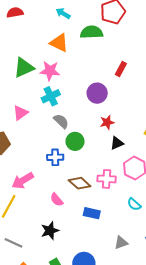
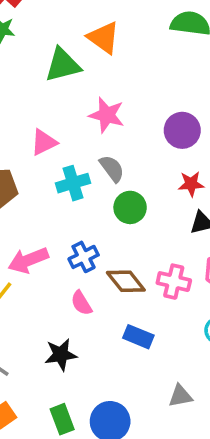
orange triangle: (59, 43) -> (104, 38), moved
pink star: (50, 71) -> (107, 115), moved
cyan cross: (51, 96) -> (73, 183), moved
blue cross: (55, 157) -> (84, 257), moved, turned -35

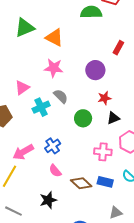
orange triangle: (104, 38) -> (54, 38), moved
green triangle: (63, 65) -> (25, 28), moved
green circle: (130, 207) -> (83, 118), moved
brown diamond: (126, 281) -> (81, 183), moved
blue rectangle: (138, 337) -> (105, 182), moved

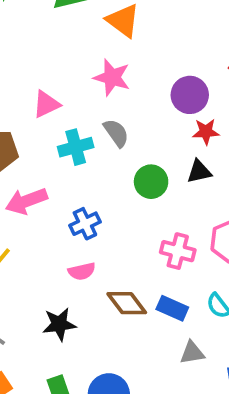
red star: (104, 98) -> (206, 132), moved
black triangle: (113, 118) -> (199, 172), moved
pink arrow: (23, 152) -> (26, 201), moved
pink semicircle: (55, 171) -> (82, 271), turned -72
gray triangle: (116, 213) -> (192, 353), moved

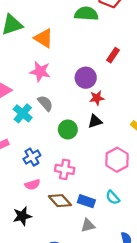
cyan cross: (76, 147) -> (23, 113), turned -30
pink cross: (178, 251) -> (65, 169), moved
gray triangle: (192, 353) -> (88, 225), moved

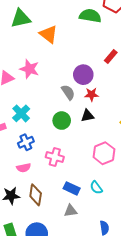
pink star: (40, 72) -> (29, 69), moved
gray semicircle: (45, 103) -> (68, 92), moved
cyan cross: (23, 113) -> (21, 113), moved
brown diamond: (60, 201) -> (36, 195), moved, turned 45

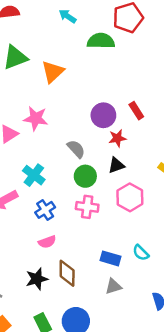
orange triangle: (49, 34) -> (53, 72), turned 48
red rectangle: (111, 57) -> (136, 111), moved, turned -64
gray semicircle: (68, 92) -> (76, 149), moved
pink hexagon: (104, 153) -> (130, 197), moved
pink cross: (55, 157) -> (87, 207), moved

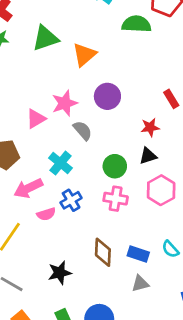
purple circle: (103, 115) -> (107, 96), moved
pink star: (36, 118) -> (65, 103), turned -30
gray semicircle: (76, 149) -> (83, 130), moved
pink semicircle: (47, 242) -> (46, 214), moved
brown diamond: (67, 273) -> (103, 252), moved

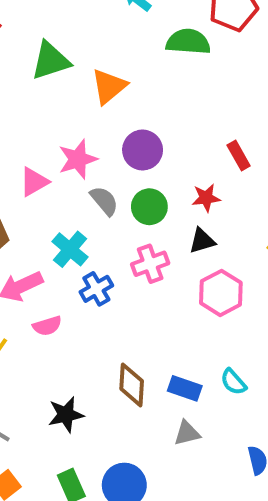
green circle: (115, 166) -> (149, 207), moved
pink cross: (116, 199) -> (150, 264), moved, turned -30
blue cross: (71, 200) -> (96, 289), moved

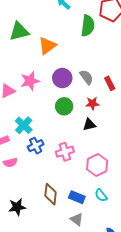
green semicircle: (188, 42) -> (88, 26), turned 90
gray semicircle: (104, 201) -> (86, 77), moved
pink cross: (150, 264) -> (65, 152), moved
pink hexagon: (221, 293) -> (97, 165), moved
gray triangle: (187, 433) -> (77, 219), turned 48

